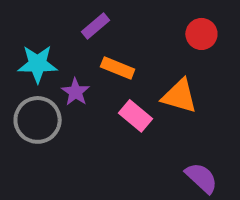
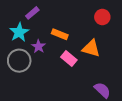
purple rectangle: (96, 26) -> (32, 13), moved
cyan star: (38, 64) -> (19, 32), turned -30

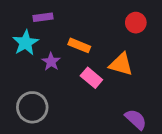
purple rectangle: (32, 13) -> (43, 17), turned 32
gray circle: (19, 61) -> (32, 107), moved

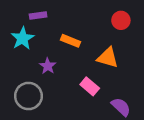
purple star: (51, 62) -> (48, 66), moved
pink rectangle: (91, 78) -> (90, 86), moved

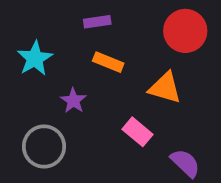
purple rectangle: (38, 16) -> (97, 22), moved
red circle: (121, 20) -> (185, 31), size x1.5

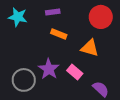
cyan star: (35, 58) -> (18, 17), moved, turned -30
purple star: (73, 101) -> (49, 69), moved, size x1.5

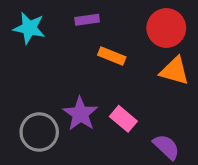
orange rectangle: (59, 34) -> (112, 56), moved
orange triangle: (90, 48) -> (175, 71), moved

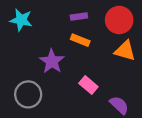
purple rectangle: (87, 20) -> (79, 16), moved
purple star: (80, 114) -> (52, 61), moved

